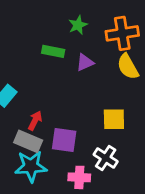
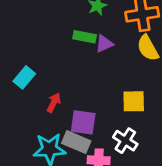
green rectangle: (53, 51) -> (85, 37), moved
gray rectangle: (28, 141) -> (76, 142), moved

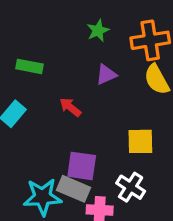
green rectangle: (85, 37) -> (29, 66), moved
red arrow: (54, 103) -> (70, 107), moved, turned -78

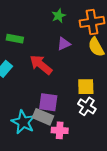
red arrow: (70, 107) -> (41, 65), size x1.6
white cross: (131, 187) -> (87, 106), moved
cyan star: (43, 197) -> (23, 122), turned 30

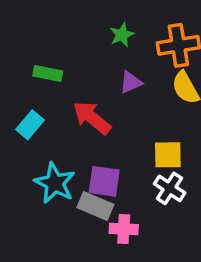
cyan star: (23, 122) -> (55, 183), moved

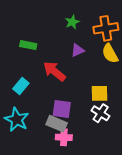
cyan rectangle: (30, 125) -> (21, 86), moved
cyan star: (55, 183) -> (17, 120), moved
pink cross: (124, 229) -> (64, 137), moved

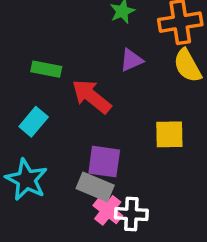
green rectangle: (28, 45) -> (46, 69), moved
white cross: (101, 113) -> (131, 214), moved, turned -30
pink cross: (64, 137) -> (108, 210), turned 35

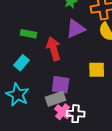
purple triangle: (131, 60) -> (76, 29), size x1.5
red arrow: (92, 96) -> (54, 49), turned 35
gray rectangle: (95, 187) -> (56, 99), turned -42

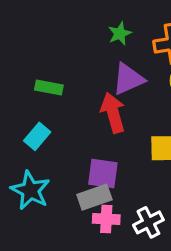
red arrow: (54, 49) -> (113, 113), moved
pink cross: (63, 112) -> (106, 219), turned -35
white cross: (76, 114) -> (148, 222), moved, turned -30

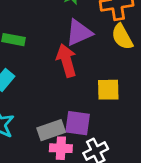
purple square: (103, 173) -> (78, 123), moved

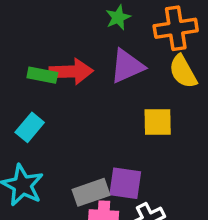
red arrow: (66, 60) -> (71, 72), moved, turned 104
yellow square: (108, 90) -> (158, 122), moved

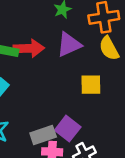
purple square: (125, 183) -> (68, 129), turned 30

